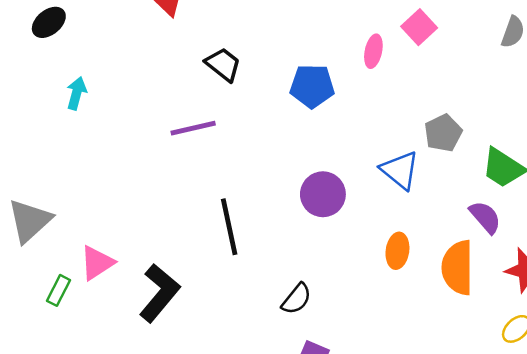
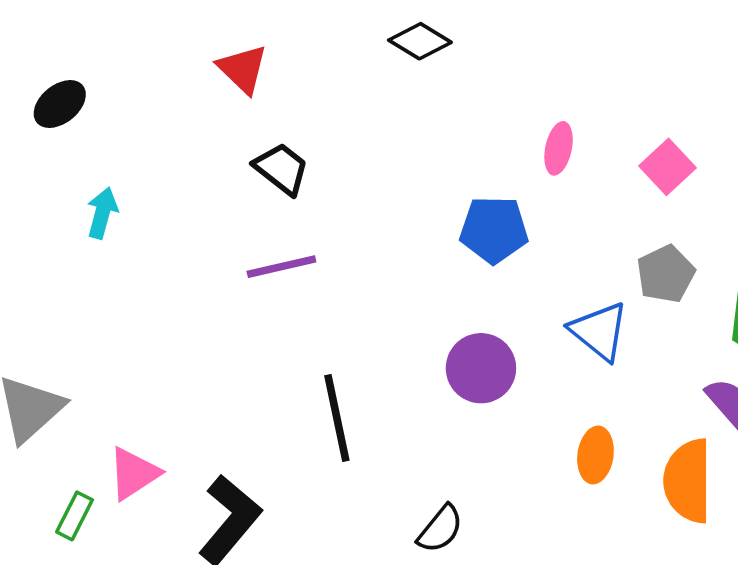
pink square: (419, 27) -> (668, 167), moved
black trapezoid: (223, 64) -> (281, 169), moved
blue pentagon: (312, 86) -> (494, 230), moved

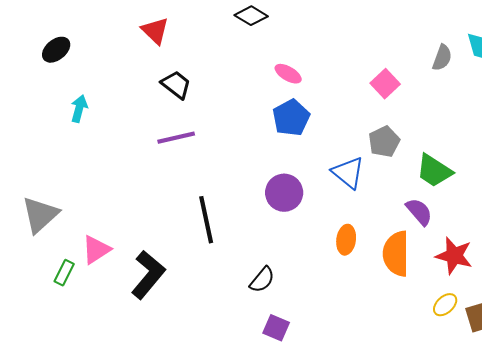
pink ellipse: (559, 148) -> (288, 74), moved, turned -72
blue pentagon: (494, 230) -> (291, 118), turned -30

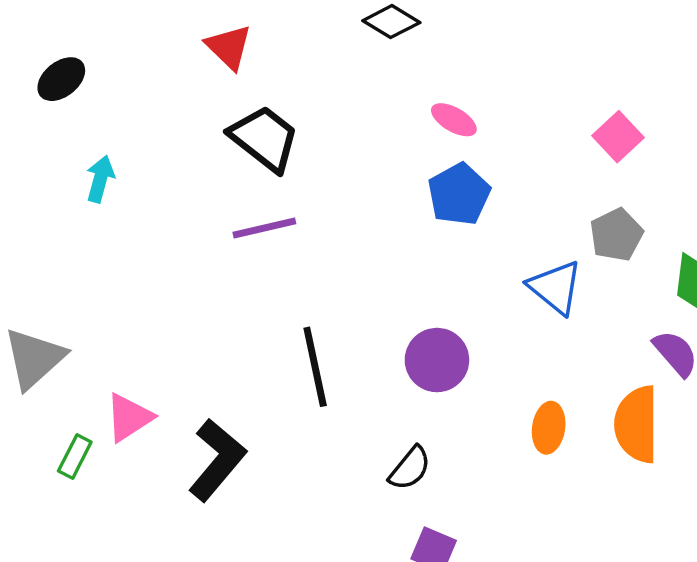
black trapezoid: (176, 85) -> (264, 138), size x1.4
purple circle: (284, 193) -> (437, 360), moved
orange ellipse: (346, 240) -> (549, 428), moved

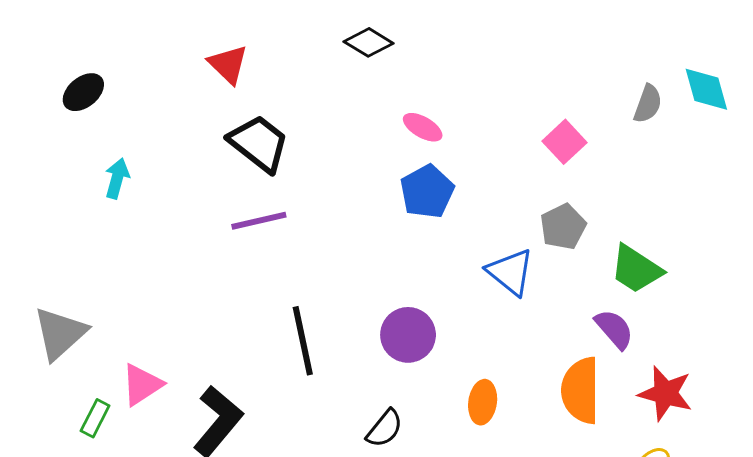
orange ellipse: (549, 428) -> (483, 402), moved

